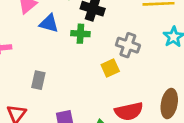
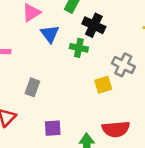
blue triangle: (49, 23) -> (50, 34), turned 30

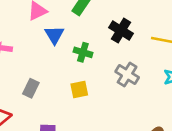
black cross: (94, 25) -> (121, 31), moved
yellow square: (103, 85) -> (79, 90), moved

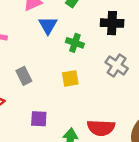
black cross: (121, 31) -> (112, 23), turned -30
gray rectangle: (31, 88) -> (24, 76), turned -54

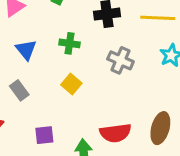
blue triangle: (48, 25) -> (26, 50), moved
yellow square: (70, 78) -> (71, 84), turned -30

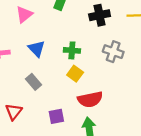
green cross: (70, 43) -> (72, 50), moved
red semicircle: (115, 133) -> (90, 99), moved

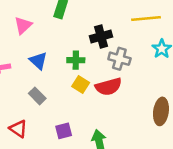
black cross: (100, 15) -> (101, 36), moved
red semicircle: (90, 99) -> (108, 87), moved
red triangle: (14, 112) -> (18, 129), turned -30

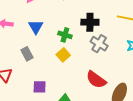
red semicircle: (108, 87) -> (96, 80), moved, turned 35

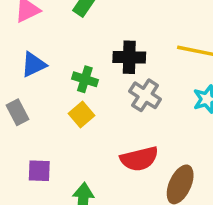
blue triangle: (36, 27) -> (33, 65), turned 35
red semicircle: (96, 80) -> (139, 159), turned -50

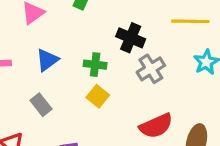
black cross: (129, 57) -> (131, 38), turned 32
gray cross: (145, 95) -> (151, 69), turned 36

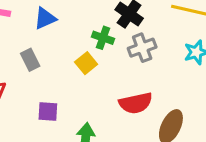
green cross: (95, 65) -> (103, 38), moved

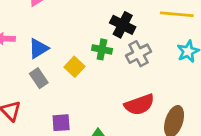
blue triangle: (45, 18) -> (38, 48), moved
yellow square: (86, 63) -> (74, 67), moved

